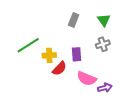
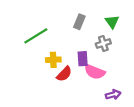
gray cross: (103, 44) -> (103, 44), moved
green line: (28, 45) -> (36, 36), moved
pink semicircle: (87, 79) -> (95, 72), moved

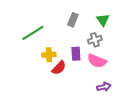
pink semicircle: (95, 72) -> (97, 61), moved

